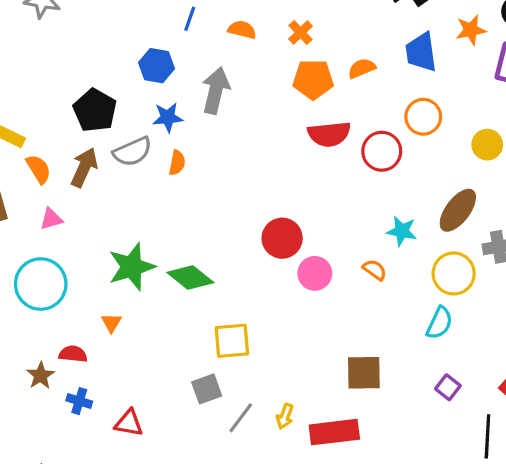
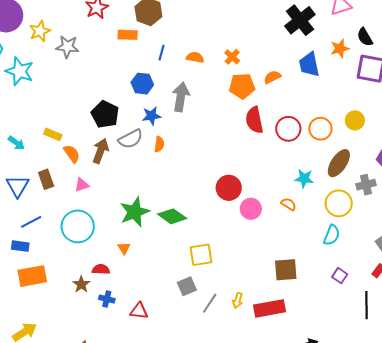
orange circle: (423, 117) -> (320, 129), moved
red semicircle: (329, 134) -> (254, 120), turned 88

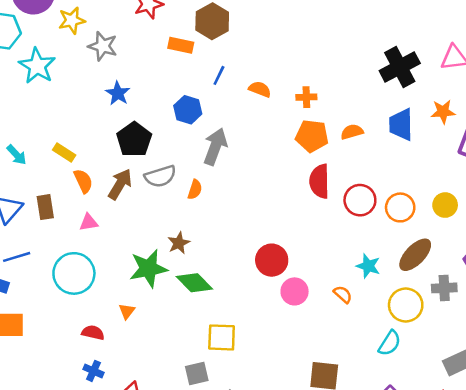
orange cross: (232, 57) -> (306, 97), turned 35
gray arrow: (181, 97) -> (215, 147), moved
blue star: (151, 116) -> (118, 93), moved, turned 30
brown star: (81, 284) -> (179, 243), moved

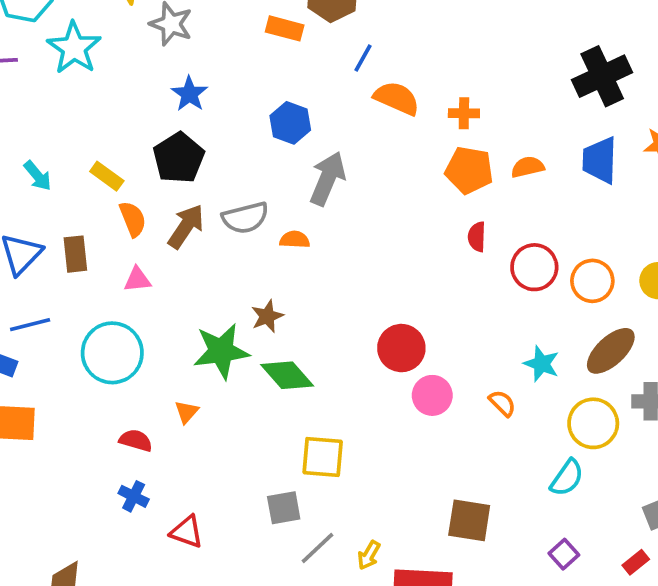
blue line: (219, 75) -> (363, 58), moved
orange semicircle: (260, 89) -> (397, 98), size x1.4
black pentagon: (134, 140) -> (179, 158), moved
red semicircle: (319, 181) -> (477, 237), size x0.6
orange semicircle: (195, 190) -> (295, 240), turned -108

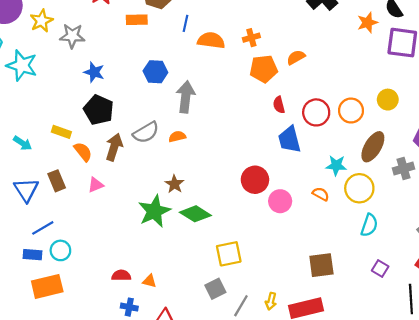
blue trapezoid: (600, 160) -> (290, 139), moved
cyan circle: (112, 353) -> (60, 250), moved, size x0.6
orange triangle: (186, 412) -> (149, 281), moved, turned -40
yellow circle: (593, 423) -> (359, 188), moved

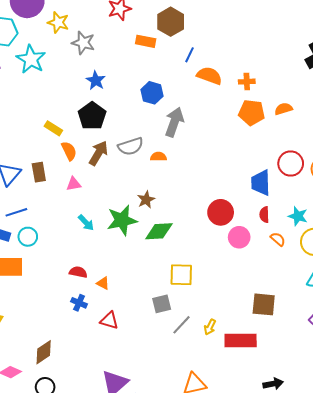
yellow star: (41, 21) -> (58, 22), turned 30
red semicircle: (279, 105) -> (264, 215), moved
cyan arrow: (22, 143) -> (86, 223), moved
green diamond: (195, 214) -> (159, 231), turned -48

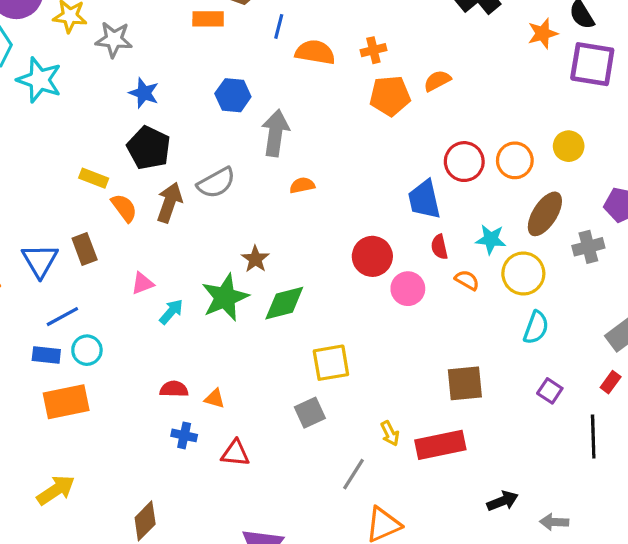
orange semicircle: (158, 157) -> (302, 185), moved
pink triangle: (74, 184) -> (142, 283), moved
cyan arrow: (86, 223) -> (171, 312), turned -84
gray line: (182, 325) -> (354, 474), moved
yellow arrow: (210, 327) -> (390, 433), turned -42

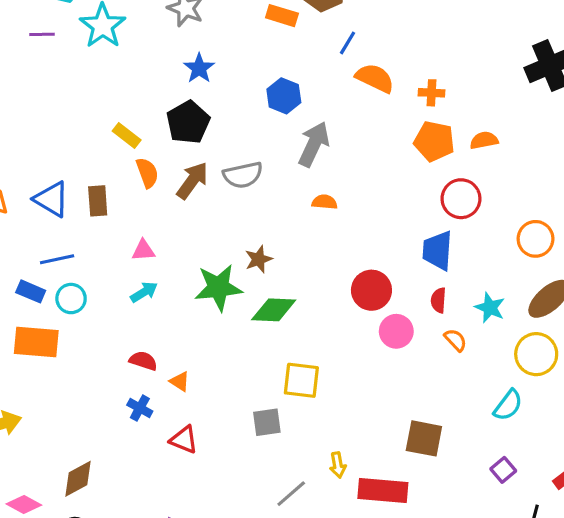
red circle: (464, 162) -> (461, 199), moved
blue triangle: (40, 261) -> (52, 199), turned -45
yellow circle: (523, 273) -> (536, 354), moved
cyan arrow: (171, 312) -> (144, 292), moved

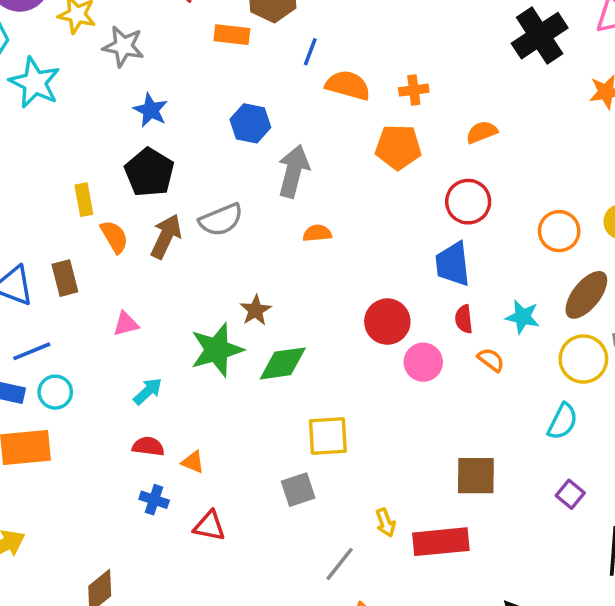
yellow rectangle: (127, 136) -> (84, 200), turned 52
orange pentagon: (434, 141) -> (398, 147), moved
cyan arrow: (144, 292) -> (148, 391), moved

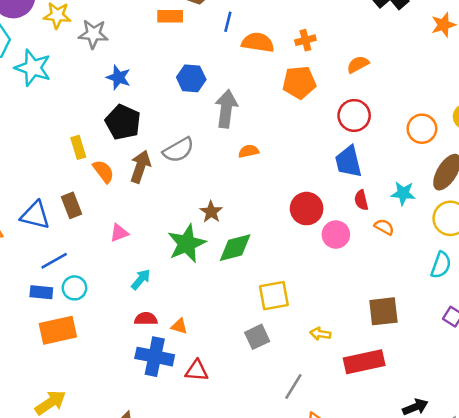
blue cross: (154, 500) -> (155, 357), size x1.8
yellow arrow: (386, 523) -> (320, 334), moved, turned 126

